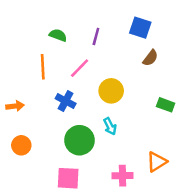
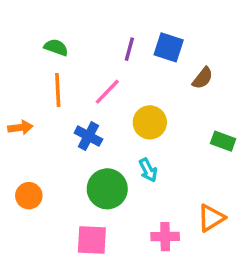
blue square: (140, 28) -> (169, 47), moved
green semicircle: (58, 35) -> (56, 47), moved
orange arrow: (15, 106) -> (20, 128), moved

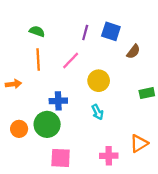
blue cross: (88, 136) -> (58, 101), moved, turned -30
green rectangle: (223, 141) -> (147, 93), turned -32
green circle: (107, 189) -> (47, 124), moved

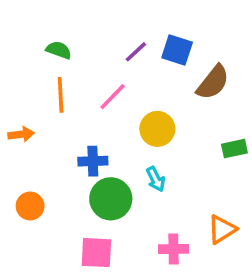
purple line: (85, 32) -> (136, 52), turned 32
brown semicircle: (133, 52) -> (213, 82), size x1.5
green circle: (47, 124) -> (111, 199), moved

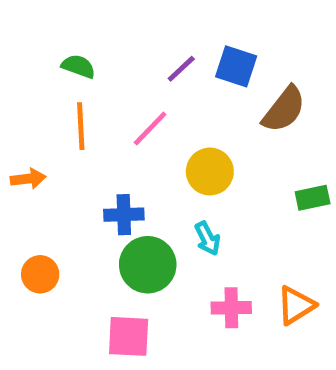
pink cross: (174, 249) -> (231, 308), moved

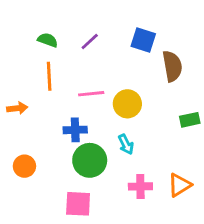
purple line: (181, 69) -> (90, 42), moved
brown semicircle: (284, 109) -> (172, 66), turned -48
pink line: (150, 129) -> (91, 94), moved, turned 40

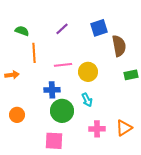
green semicircle: (48, 40) -> (22, 31), moved
blue square: (143, 40) -> (99, 28), turned -36
green rectangle: (190, 120) -> (131, 75), moved

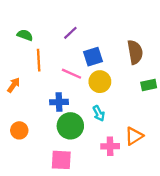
blue square: (99, 28) -> (93, 57), moved
pink line: (63, 65) -> (71, 74), turned 30
orange arrow: (12, 75) -> (14, 85), turned -48
orange triangle: (124, 128) -> (134, 136), moved

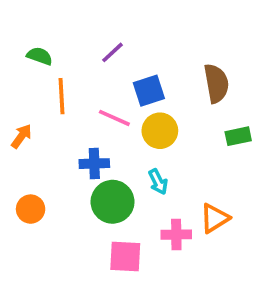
pink square: (61, 160) -> (125, 256), moved

